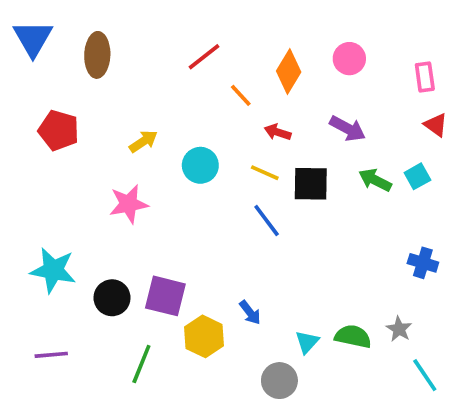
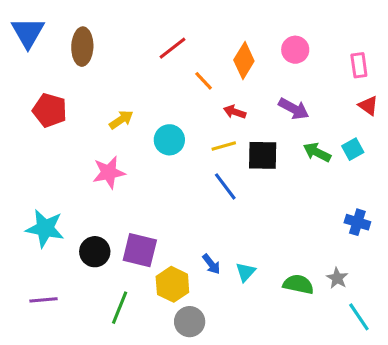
yellow line: (265, 173) -> (224, 146), turned -40
cyan triangle: (307, 342) -> (245, 272), moved
gray circle: (279, 381) -> (190, 322), moved

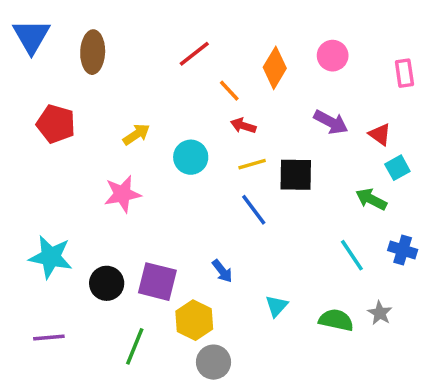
red triangle: (368, 106) -> (380, 134), moved
red arrow: (235, 112) -> (243, 126), moved
green arrow: (317, 152) -> (371, 199), moved
blue arrow: (211, 264) -> (222, 271), moved
cyan line: (359, 317) -> (352, 255), moved

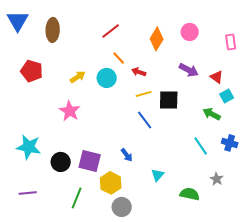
orange line: (229, 91) -> (119, 58), moved
cyan circle: (191, 157) -> (107, 78), moved
pink star: (122, 194) -> (70, 111), turned -30
green semicircle: (336, 320) -> (190, 194), moved

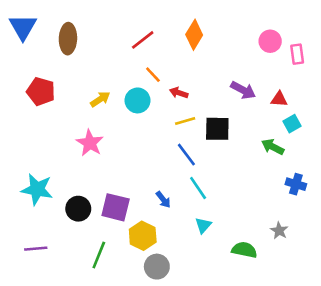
pink circle: (190, 32) -> (270, 41), moved
orange diamond: (157, 39) -> (194, 35), moved
red triangle: (217, 77) -> (279, 99), turned -32
cyan line: (201, 146) -> (198, 188), moved

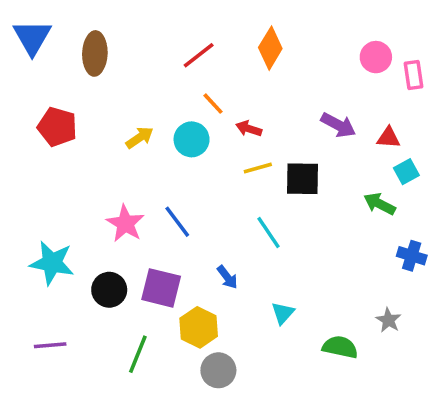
pink star: (90, 143) -> (125, 224), moved
blue line: (186, 155) -> (177, 222), moved
cyan line: (198, 188) -> (269, 232), moved

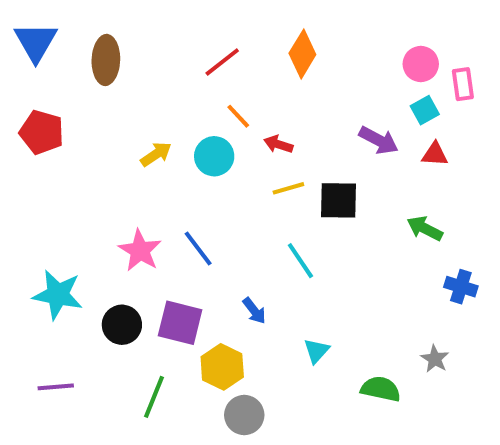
red pentagon: (57, 127) -> (42, 132), moved
cyan square: (406, 172) -> (425, 110), moved

